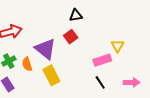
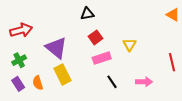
red square: (71, 37) -> (96, 37), moved
pink rectangle: (102, 60) -> (102, 58), moved
orange semicircle: (27, 64) -> (38, 83), moved

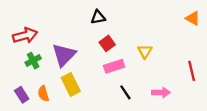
purple triangle: (56, 48) -> (64, 55), turned 35
green cross: (19, 60) -> (33, 61), moved

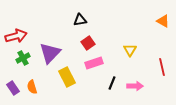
yellow triangle: (145, 51) -> (130, 50), moved
yellow rectangle: (71, 84) -> (67, 77), moved
black line: (125, 92) -> (112, 83), moved, turned 56

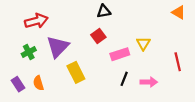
black triangle: (80, 20) -> (104, 11), moved
red arrow: (16, 36) -> (36, 21), moved
pink rectangle: (94, 63) -> (120, 54), moved

